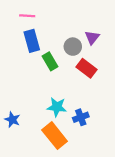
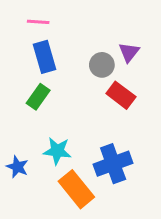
green rectangle: (50, 61) -> (38, 97), moved, turned 66
cyan star: (57, 107) -> (57, 151), moved
blue cross: (81, 117) -> (113, 164), size x1.6

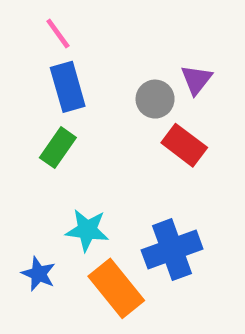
pink line: (38, 22) -> (58, 33), turned 50
blue star: (17, 167) -> (39, 274), moved

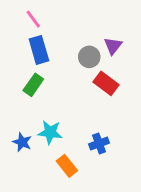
blue cross: (172, 250) -> (99, 144), size x0.6
blue star: (39, 274) -> (22, 142), moved
orange rectangle: (116, 288) -> (67, 166), size x0.7

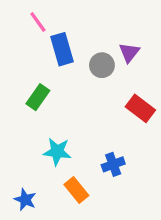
blue rectangle: (39, 50) -> (62, 49), moved
red rectangle: (106, 83) -> (140, 108), moved
blue star: (22, 142) -> (25, 200), moved

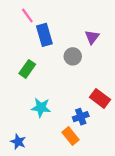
gray circle: (102, 65) -> (73, 56), moved
red rectangle: (140, 108) -> (100, 98), moved
orange rectangle: (76, 190) -> (70, 136), moved

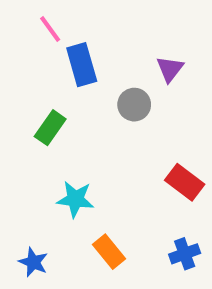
blue cross: (81, 117) -> (185, 254), moved
orange rectangle: (70, 136) -> (109, 252), moved

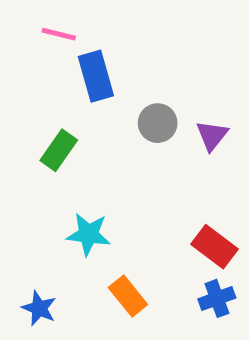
pink line: (50, 29) -> (59, 34), turned -40
purple triangle: (170, 69) -> (212, 135), moved
red rectangle: (185, 182) -> (214, 247), moved

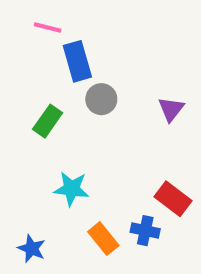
gray circle: (158, 123) -> (101, 99), moved
blue cross: (217, 298) -> (145, 231), moved, turned 32

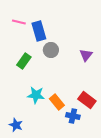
pink line: (48, 27) -> (19, 22), moved
orange rectangle: (103, 239) -> (57, 102), moved

